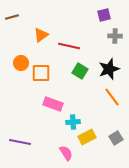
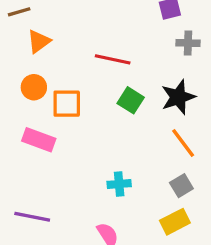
orange triangle: (41, 35) -> (39, 41), moved
pink rectangle: (53, 104) -> (39, 140), moved
yellow rectangle: (87, 137) -> (175, 222), moved
gray square: (116, 138) -> (181, 186), moved

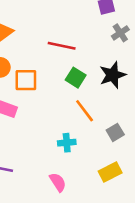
gray cross: (188, 43) -> (120, 33), turned -36
orange line: (183, 143) -> (85, 111), moved
gray square: (181, 186) -> (115, 132), moved

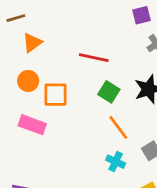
cyan cross: (67, 143) -> (116, 162), moved, turned 30

